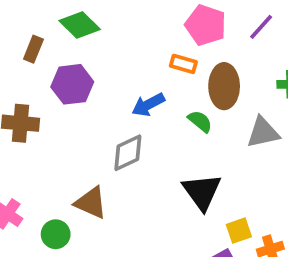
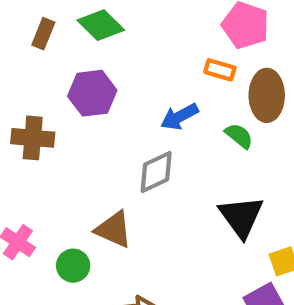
brown rectangle: (33, 49) -> (43, 34), moved

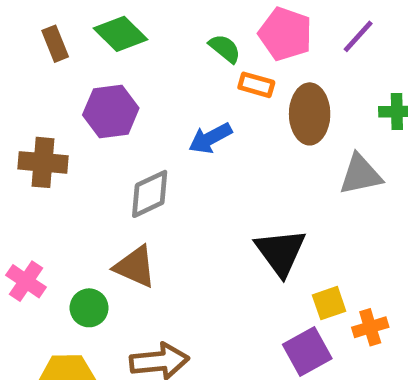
brown rectangle: (43, 34) -> (55, 44), turned -44
green semicircle: (239, 136) -> (225, 48), moved
gray diamond: (156, 172) -> (150, 194), moved

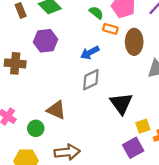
gray diamond: (150, 194) -> (91, 80), moved

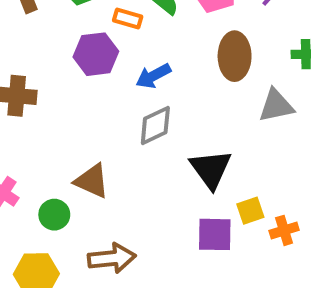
orange rectangle: (110, 29) -> (128, 18), moved
purple hexagon: (45, 41) -> (96, 54), moved
purple square: (133, 148) -> (215, 234), moved, turned 30

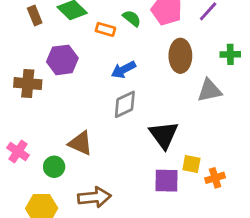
purple hexagon: (96, 54) -> (62, 60), moved
yellow square: (250, 211) -> (191, 164), turned 30

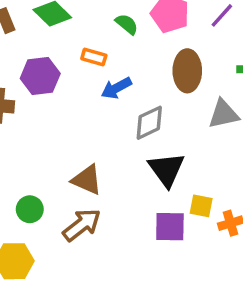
orange rectangle: (105, 29) -> (94, 57), moved
gray diamond: (125, 104) -> (149, 123), moved
brown triangle: (80, 143) -> (87, 180), moved
brown arrow: (94, 197) -> (82, 225), moved, turned -32

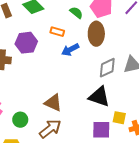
brown ellipse: (187, 71) -> (96, 34), moved
gray diamond: (149, 123) -> (107, 68), moved
black triangle: (167, 169) -> (99, 97), turned -35

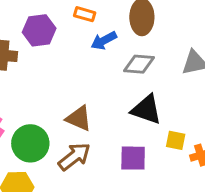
gray diamond: (107, 68) -> (139, 64), moved, turned 30
green circle: (20, 120) -> (30, 143), size x1.6
purple square: (101, 130) -> (133, 158), moved

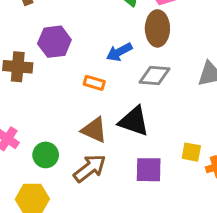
orange rectangle: (85, 14) -> (94, 83), moved
black triangle: (146, 110) -> (134, 121), moved
green circle: (30, 143) -> (46, 155), size x0.7

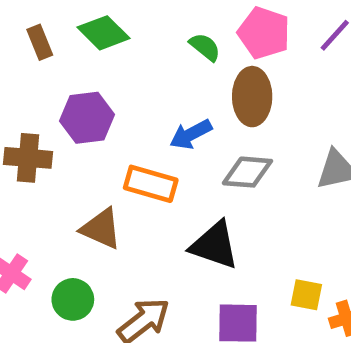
orange rectangle: (94, 83) -> (151, 184), size x1.5
brown triangle: (94, 130) -> (101, 229), moved

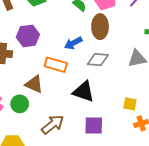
yellow square: (306, 295) -> (130, 104), moved
green circle: (73, 299) -> (20, 104), moved

